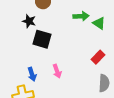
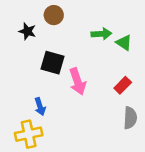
black star: (29, 21) -> (27, 31), moved
pink arrow: (57, 71) -> (78, 81), moved, size x1.5

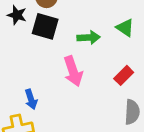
green arrow: (101, 34) -> (89, 38), moved
black square: (52, 63) -> (45, 26), moved

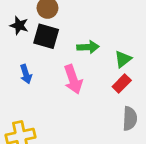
green triangle: (125, 28) -> (123, 59), moved, turned 48
blue arrow: (31, 99) -> (26, 74), moved

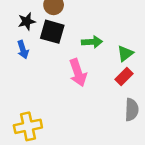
black star: (19, 25) -> (27, 21), turned -30
blue arrow: (26, 74) -> (23, 50), moved

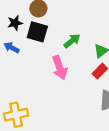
green arrow: (92, 42) -> (72, 41), turned -36
blue arrow: (23, 50) -> (12, 48), turned 136

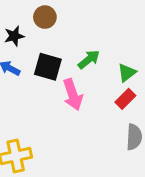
black square: (37, 32) -> (48, 67), moved

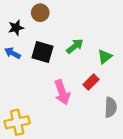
pink arrow: (73, 95) -> (62, 92), moved
red rectangle: (125, 99) -> (91, 82), moved

